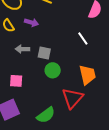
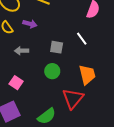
gray square: (44, 53) -> (57, 47), moved
pink square: (16, 81) -> (16, 83), turned 32

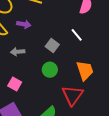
gray square: (57, 47) -> (52, 45), turned 32

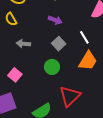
purple arrow: (24, 24) -> (55, 20), moved
orange trapezoid: (85, 70) -> (88, 61), moved, turned 40

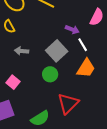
purple arrow: (55, 20) -> (72, 29), moved
gray square: (59, 44) -> (57, 51), size x1.5

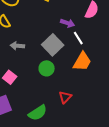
red triangle: (68, 103) -> (65, 97), size x0.6

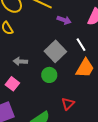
purple arrow: (68, 23) -> (64, 20), moved
gray arrow: (17, 46) -> (20, 61), moved

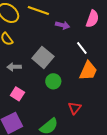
gray square: (55, 51) -> (43, 57), moved
gray arrow: (20, 61) -> (14, 67), moved

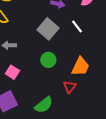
gray square: (43, 57) -> (48, 29), moved
orange trapezoid: (88, 71) -> (80, 67), moved

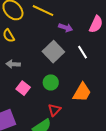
pink square: (12, 72) -> (23, 88), moved
red triangle: (70, 87) -> (54, 110), moved

